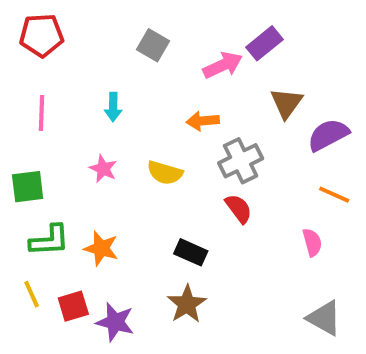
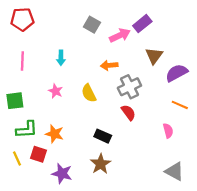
gray square: (153, 45) -> (92, 25), moved
yellow semicircle: (165, 173) -> (89, 93), turned 48
red square: (73, 306) -> (38, 154), moved, turned 35

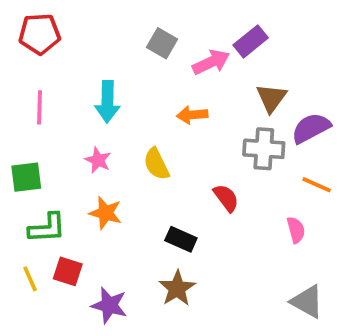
cyan arrow: (61, 58) -> (107, 102), size x1.5
gray cross: (129, 87) -> (264, 149), moved, turned 30
orange star: (54, 134) -> (105, 213), moved

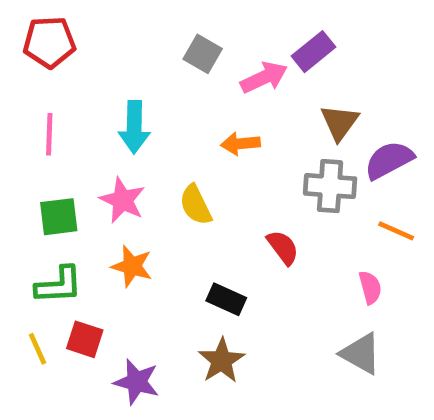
pink star: (98, 160) -> (122, 200), size x1.4
green square: (26, 177) -> (59, 217), moved
gray triangle: (307, 302) -> (361, 354), moved

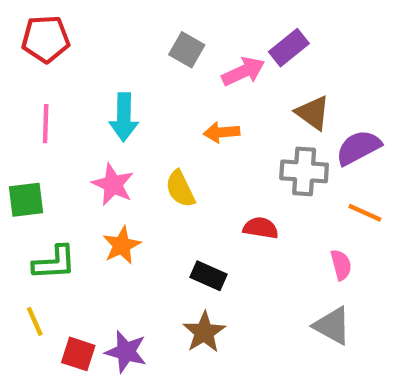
brown triangle: (339, 122) -> (313, 113), turned -30
green square: (59, 217) -> (26, 200), moved
red semicircle: (283, 247) -> (261, 228), turned -44
orange star: (132, 266) -> (122, 245), turned 30
red square: (85, 339) -> (78, 354), moved

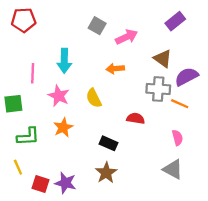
purple rectangle: (289, 48) -> (175, 21), moved
pink line: (46, 124) -> (33, 73), moved
orange line: (365, 213) -> (180, 104), moved

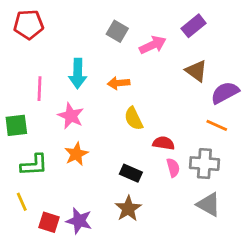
purple rectangle: (175, 21) -> (194, 26), moved
orange arrow: (115, 69) -> (119, 83), moved
gray cross: (158, 89) -> (204, 164), moved
yellow semicircle: (94, 98) -> (134, 119), moved
pink semicircle: (177, 138) -> (173, 168), moved

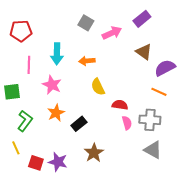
red pentagon: (29, 24) -> (21, 31), moved
green L-shape: (34, 165) -> (25, 121), turned -50
black rectangle: (131, 173) -> (79, 124), moved, turned -63

